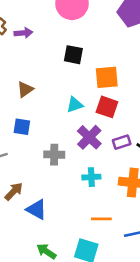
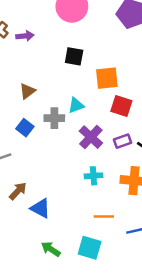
red square: (107, 107) -> (121, 106), moved
blue square: (22, 127) -> (25, 128), turned 30
gray cross: (54, 155) -> (54, 118), moved

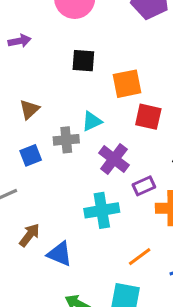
blue square: (25, 128) -> (31, 155), turned 36
purple rectangle: (123, 141) -> (144, 186), moved
cyan cross: (93, 176) -> (102, 210), moved, size x1.5
orange line: (104, 217) -> (140, 257), turned -30

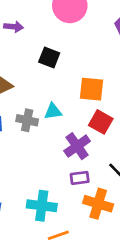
black square: (83, 61) -> (49, 58), moved
purple cross: (114, 159) -> (77, 146), moved
cyan cross: (102, 210) -> (42, 206), moved

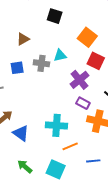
orange square: (91, 89) -> (87, 37), turned 36
purple rectangle: (80, 178) -> (83, 103), turned 40

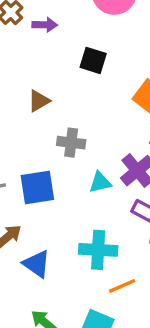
cyan triangle: (60, 56) -> (100, 182), moved
blue square: (17, 68) -> (37, 188), moved, size x1.5

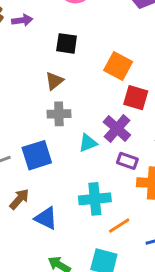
brown triangle: (39, 101) -> (54, 81), moved

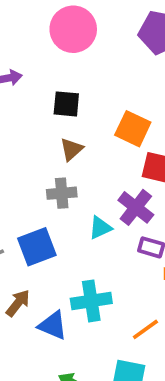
brown triangle: (54, 81) -> (71, 149), moved
cyan cross: (95, 199) -> (91, 301), moved

